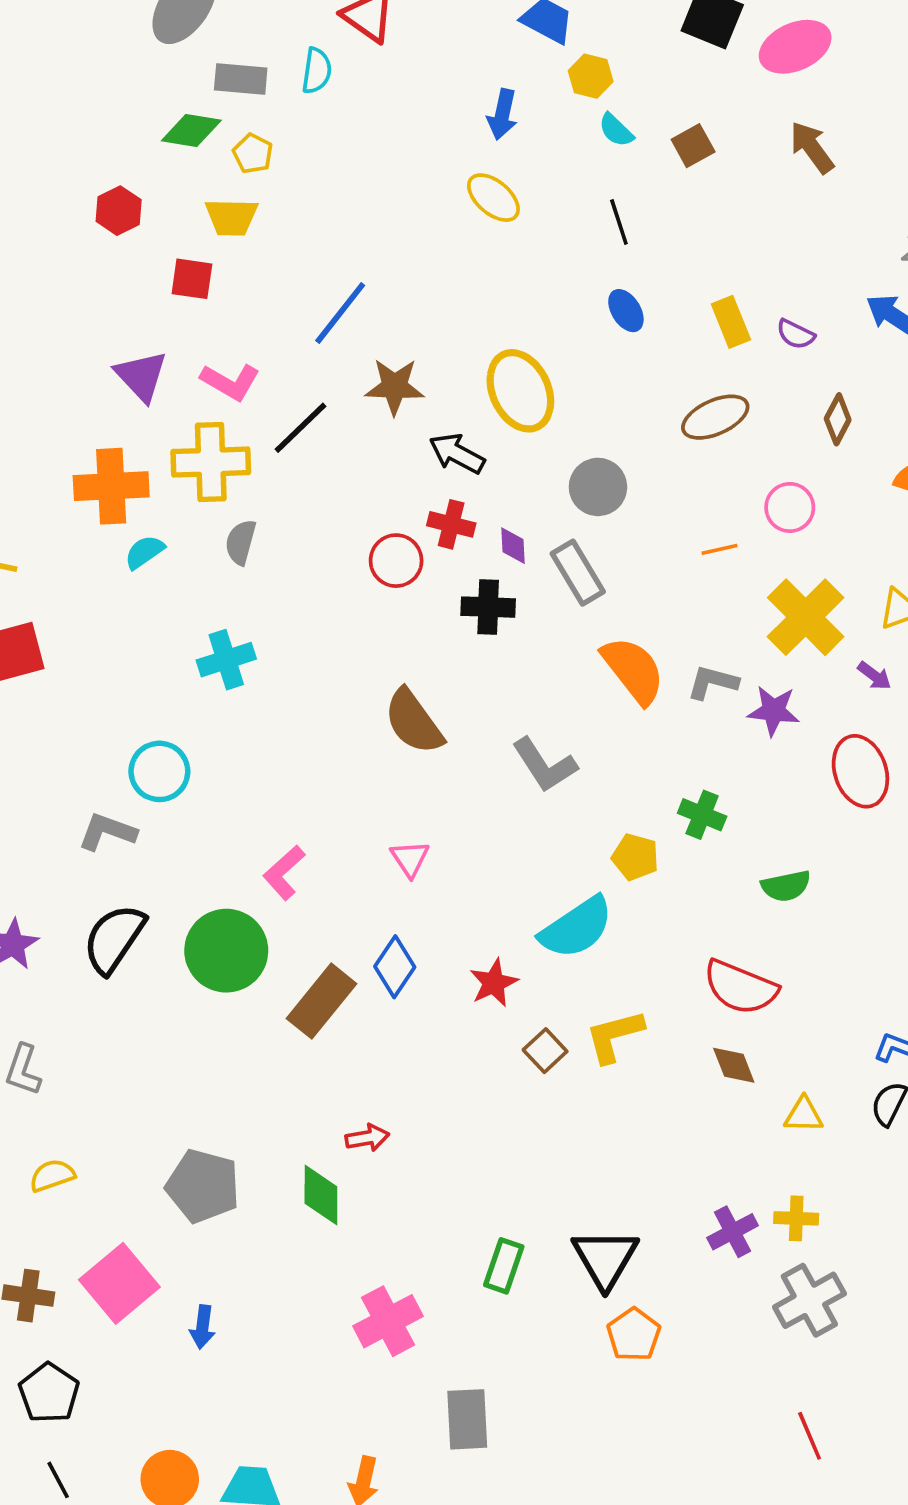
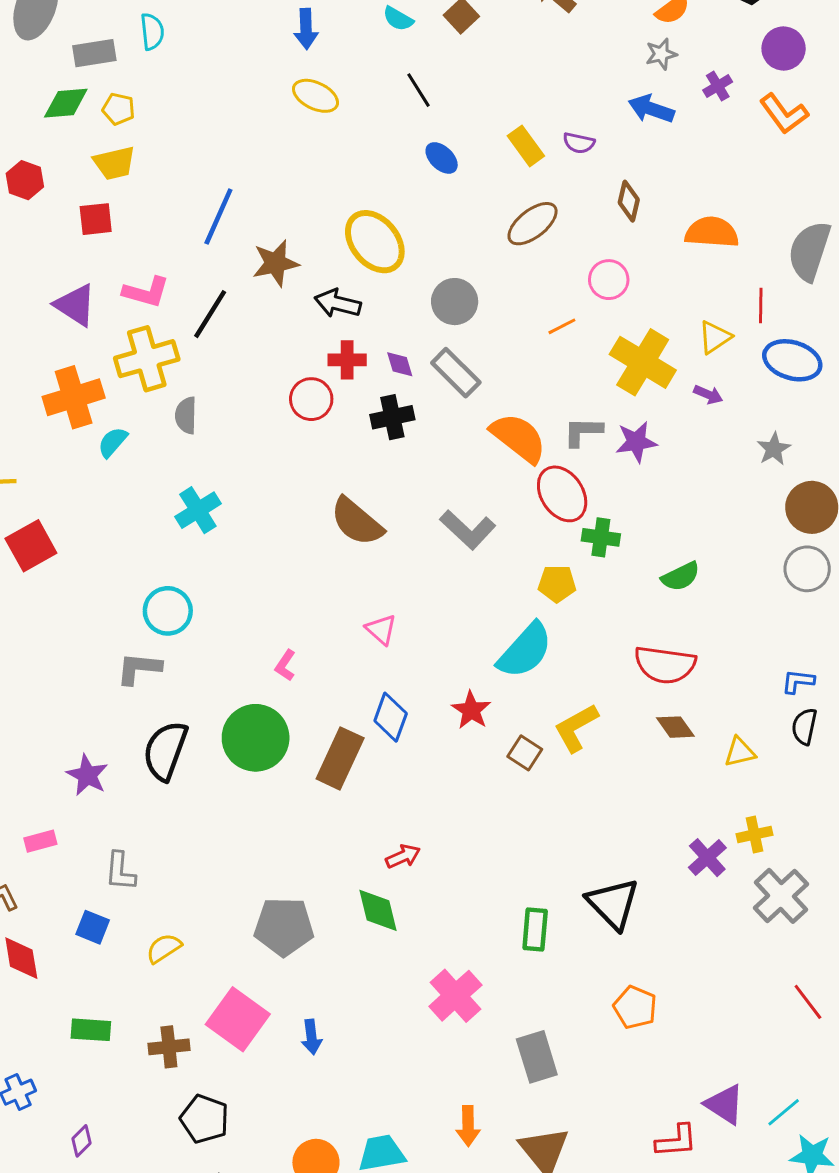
red ellipse: (860, 771) -> (562, 494), moved
pink L-shape: (284, 873) -> (285, 665), size x0.7
orange pentagon: (634, 1335) -> (635, 1007), moved

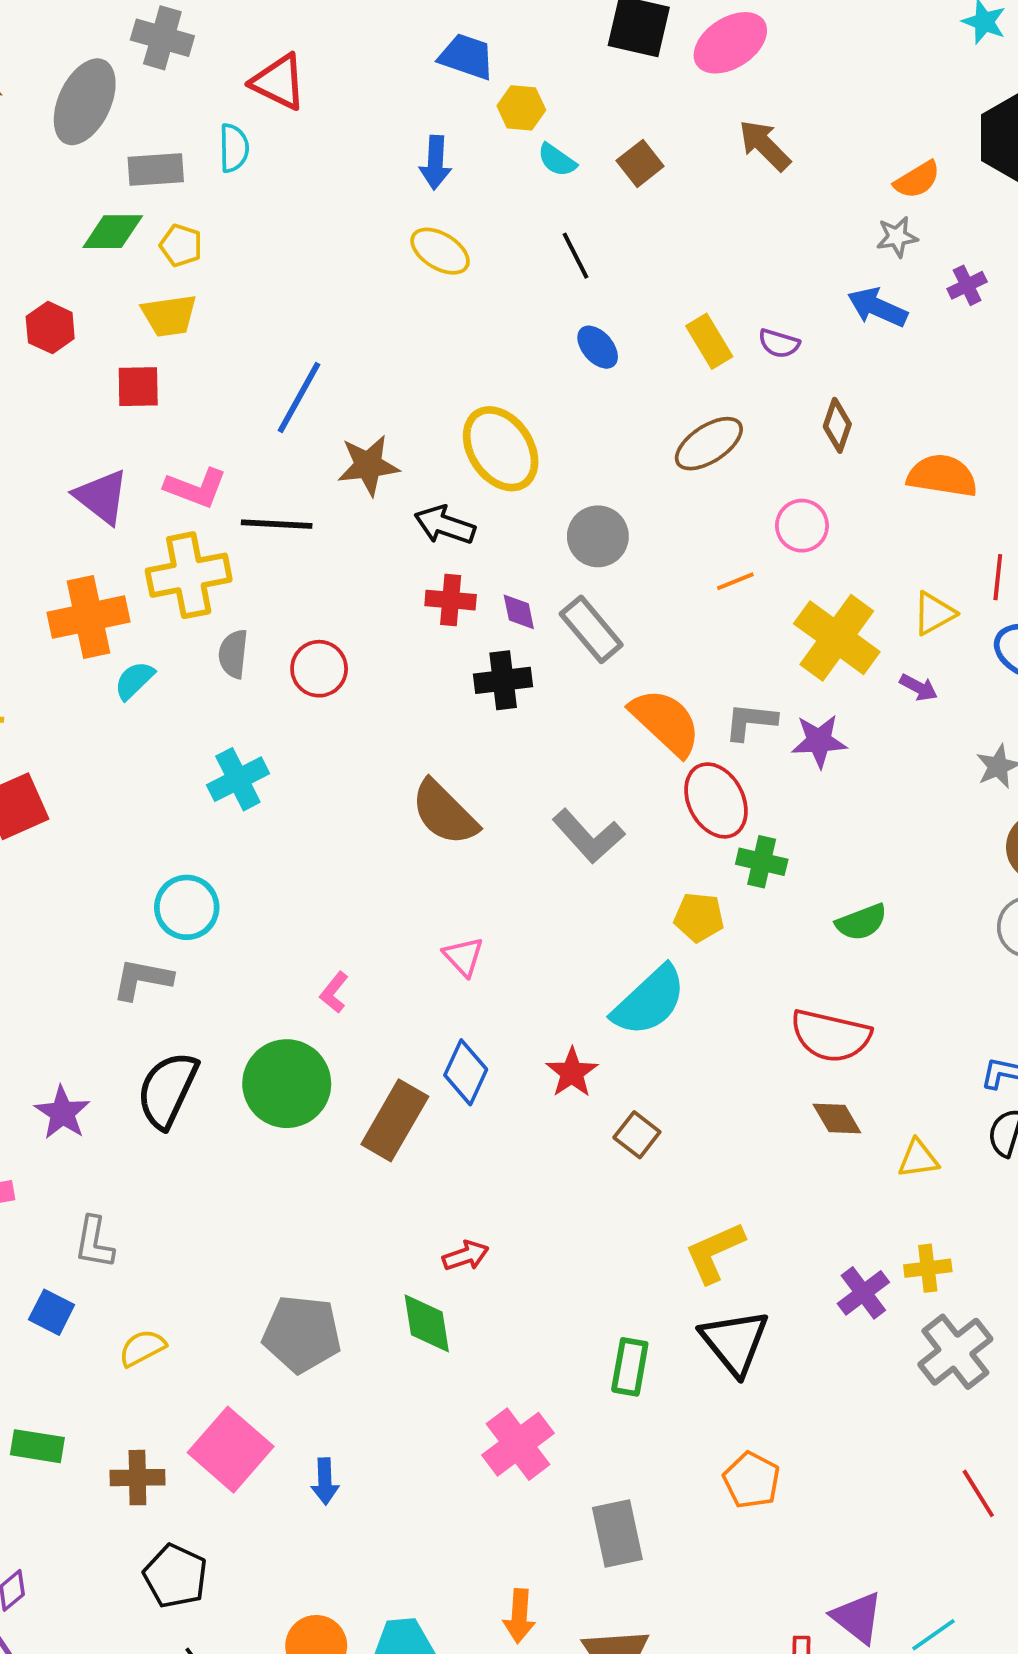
black line: (210, 314) -> (277, 524), turned 56
red circle: (311, 399) -> (319, 669), moved
yellow L-shape: (576, 728) -> (715, 1252), moved

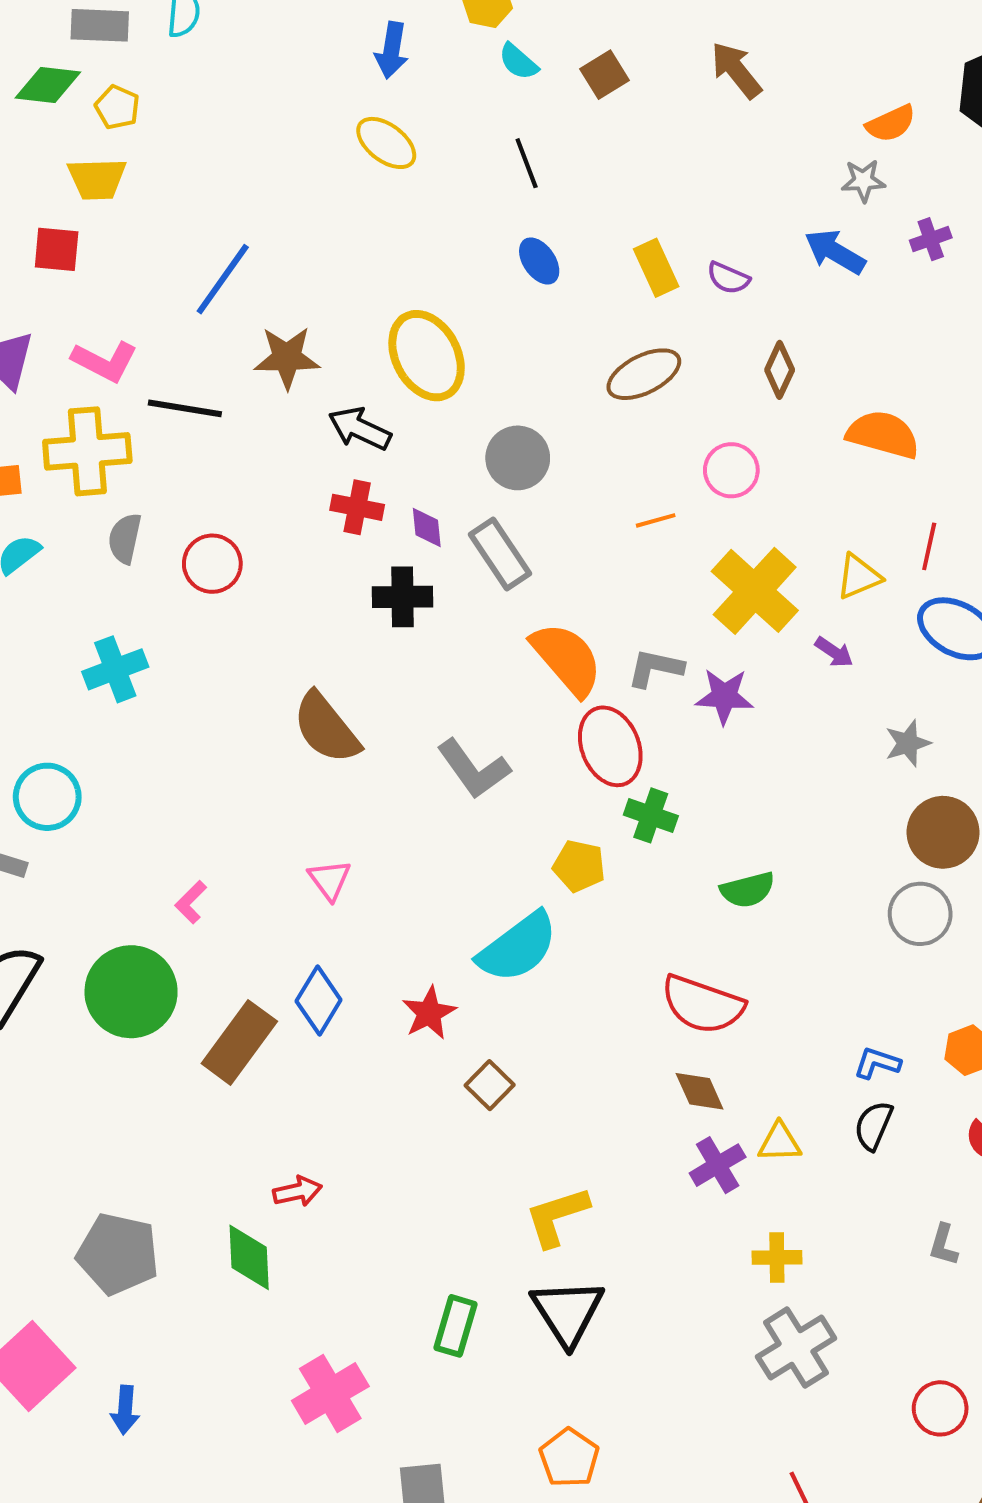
purple cross: (863, 1293) -> (718, 1165), moved

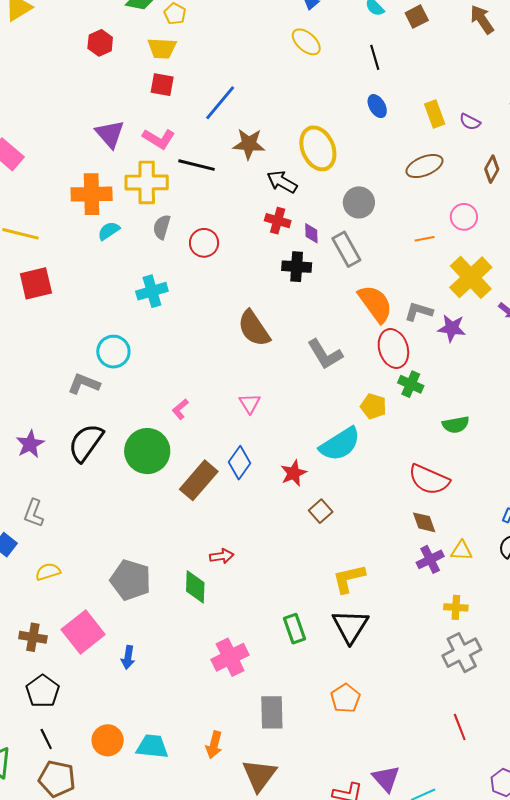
red square: (57, 249) -> (162, 85), moved
green rectangle: (456, 1326) -> (294, 629), turned -40

